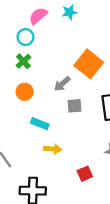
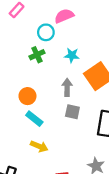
cyan star: (70, 12) -> (72, 55), moved
gray arrow: (62, 84) -> (67, 87), turned 114
orange circle: (25, 92) -> (27, 96), moved

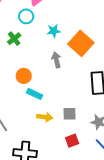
green cross: (37, 55) -> (14, 39), moved
gray square: (72, 112) -> (69, 114), moved

